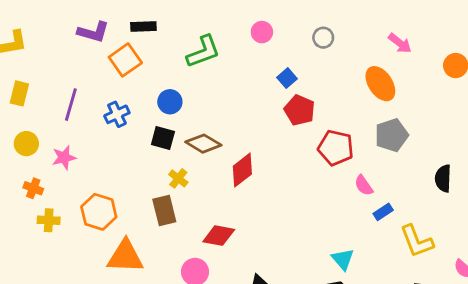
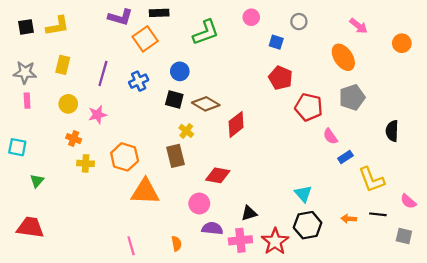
blue square: (287, 78) -> (276, 42), moved, turned -32
cyan triangle: (343, 259) -> (303, 194), moved

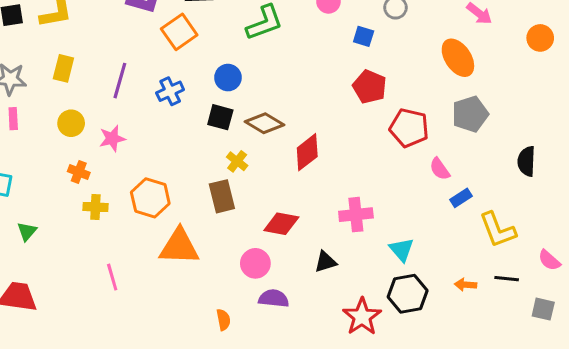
black triangle: (249, 213) -> (325, 262), moved
pink cross: (240, 240) -> (356, 215), moved
pink line: (131, 246) -> (112, 277), moved

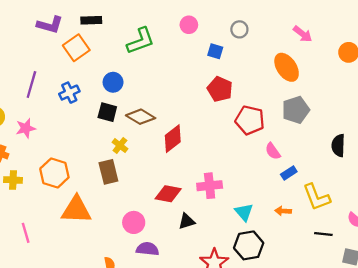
red diamond: (281, 224) -> (168, 194), moved
orange arrow: (466, 285) -> (283, 211), moved

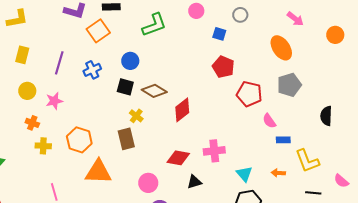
blue rectangle: (289, 173) -> (283, 140), turned 32

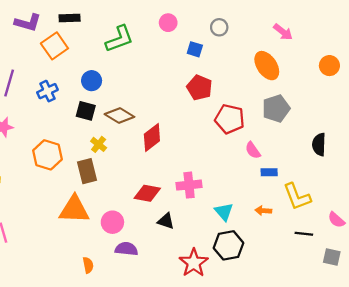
orange circle: (335, 35) -> (329, 66), moved
orange hexagon: (79, 140) -> (47, 155), moved
orange triangle: (98, 172) -> (74, 209), moved
black triangle: (194, 182) -> (166, 221), turned 35

